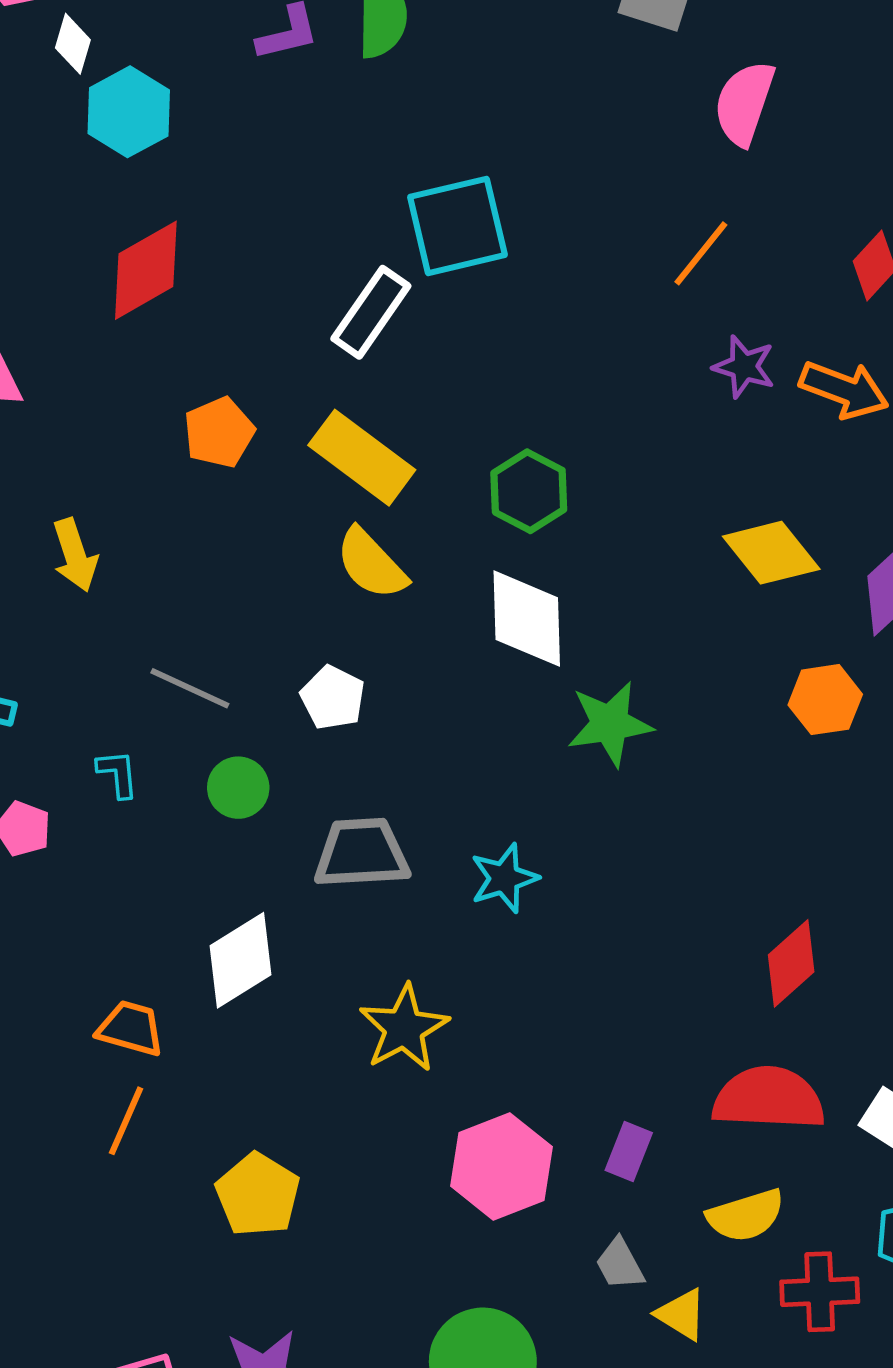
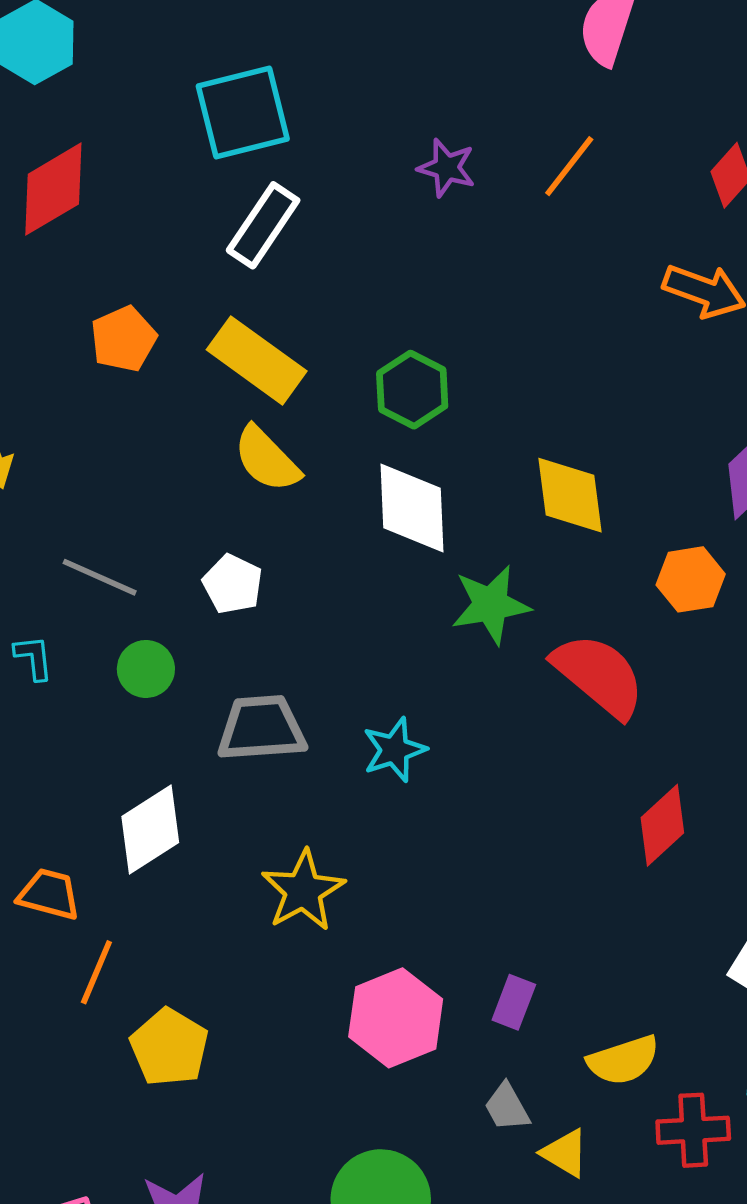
cyan square: (457, 226) -> (243, 112), moved
purple star: (744, 367) -> (447, 168), moved
yellow diamond: (771, 553) -> (570, 495), moved, turned 32
red semicircle: (769, 1098) -> (599, 675), moved, turned 38
orange line: (126, 1121) -> (96, 972), moved

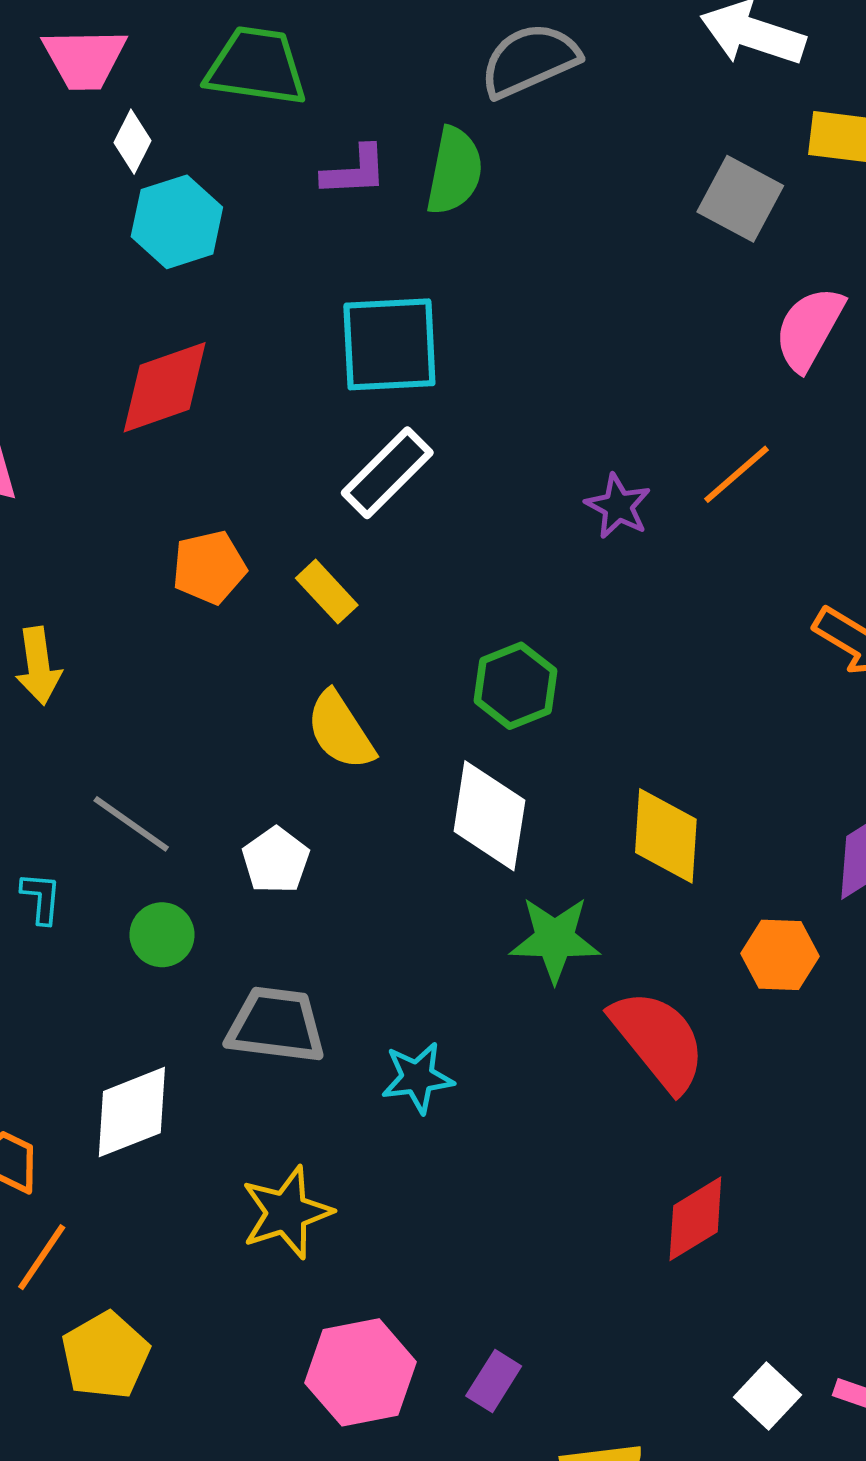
purple star: (447, 168) -> (618, 506), moved
yellow rectangle: (257, 360) -> (327, 592), moved, size x0.6

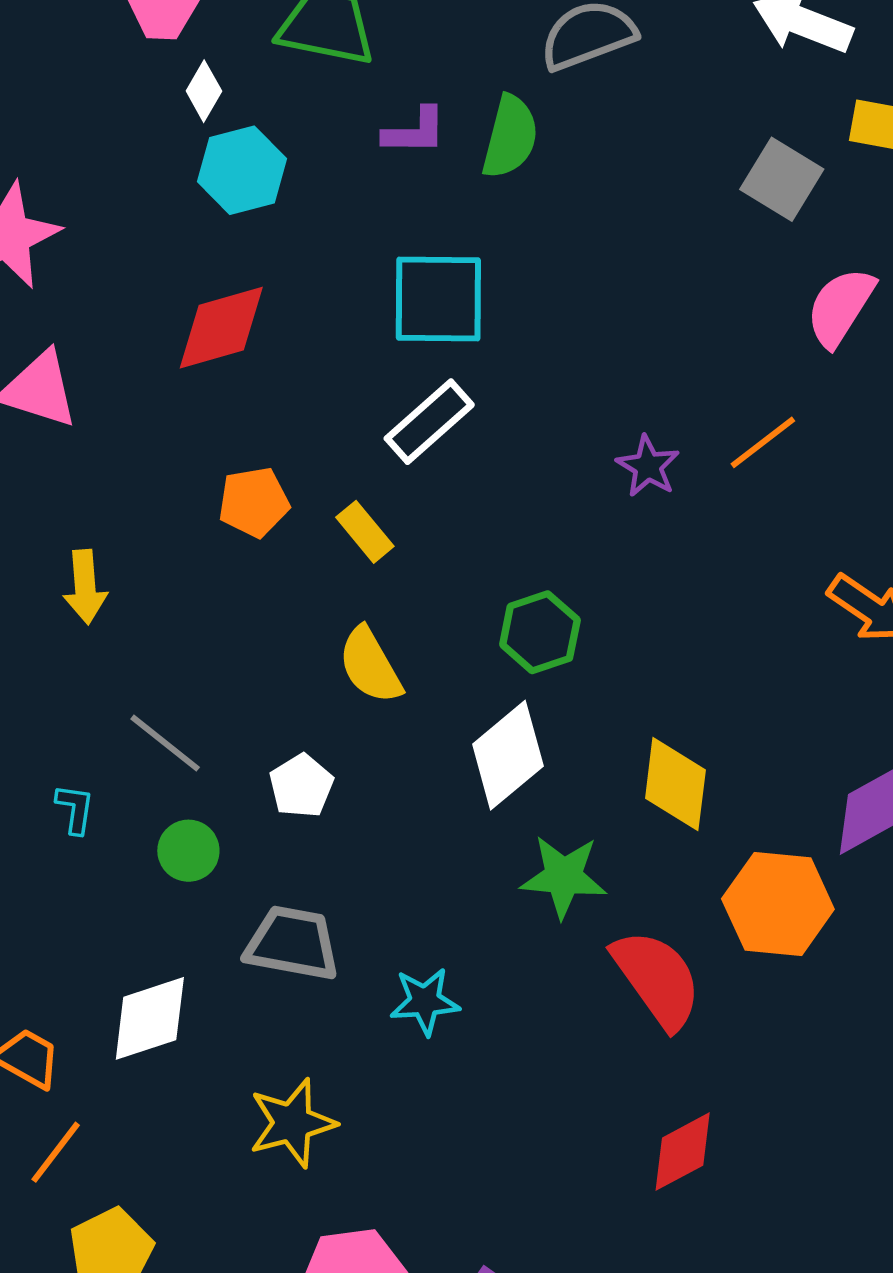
white diamond: (489, 816) -> (508, 755), turned 38
orange hexagon: (780, 955) -> (778, 904), size x1.5

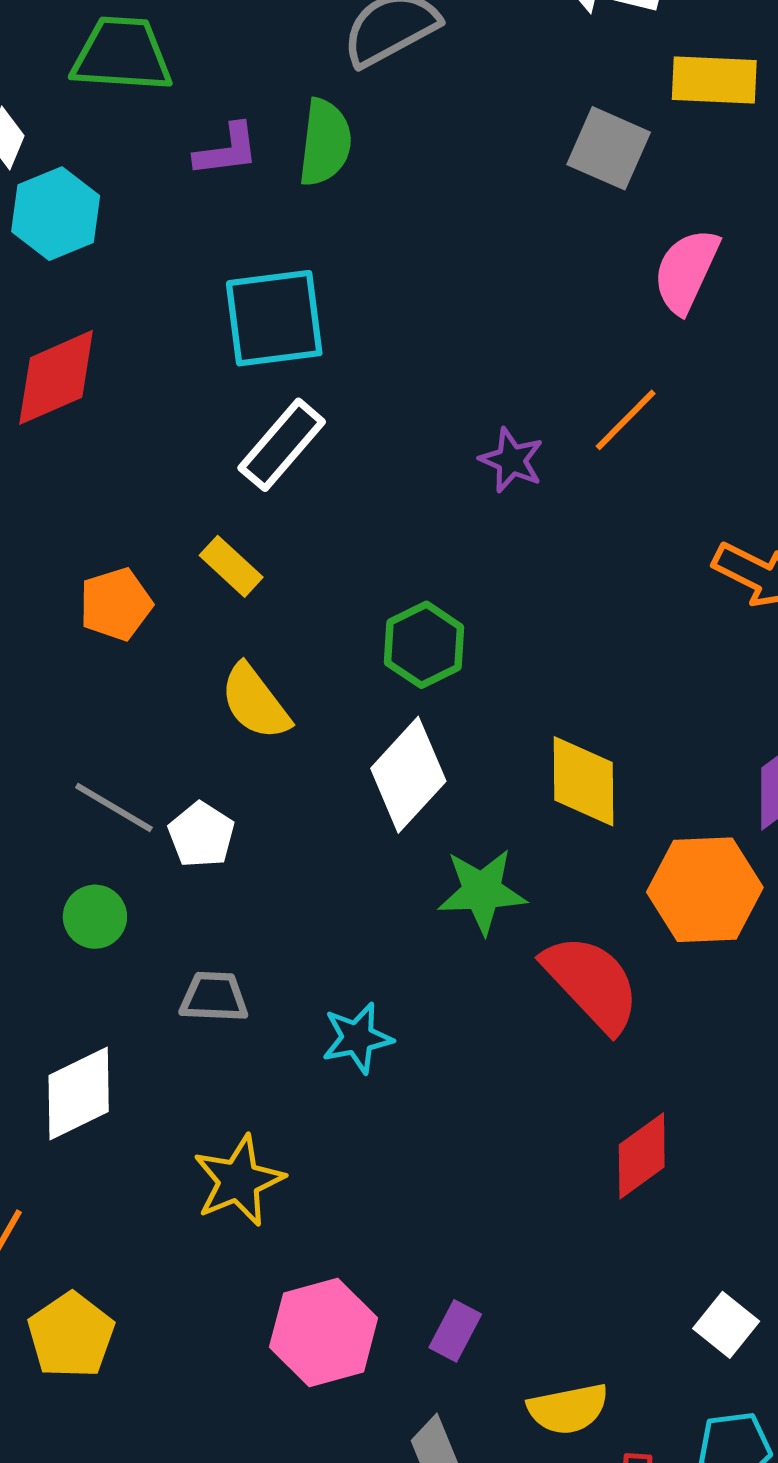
orange pentagon: (254, 502) -> (116, 604), moved
gray line: (165, 743) -> (114, 808), moved
gray trapezoid: (292, 943) -> (214, 997), size x0.7

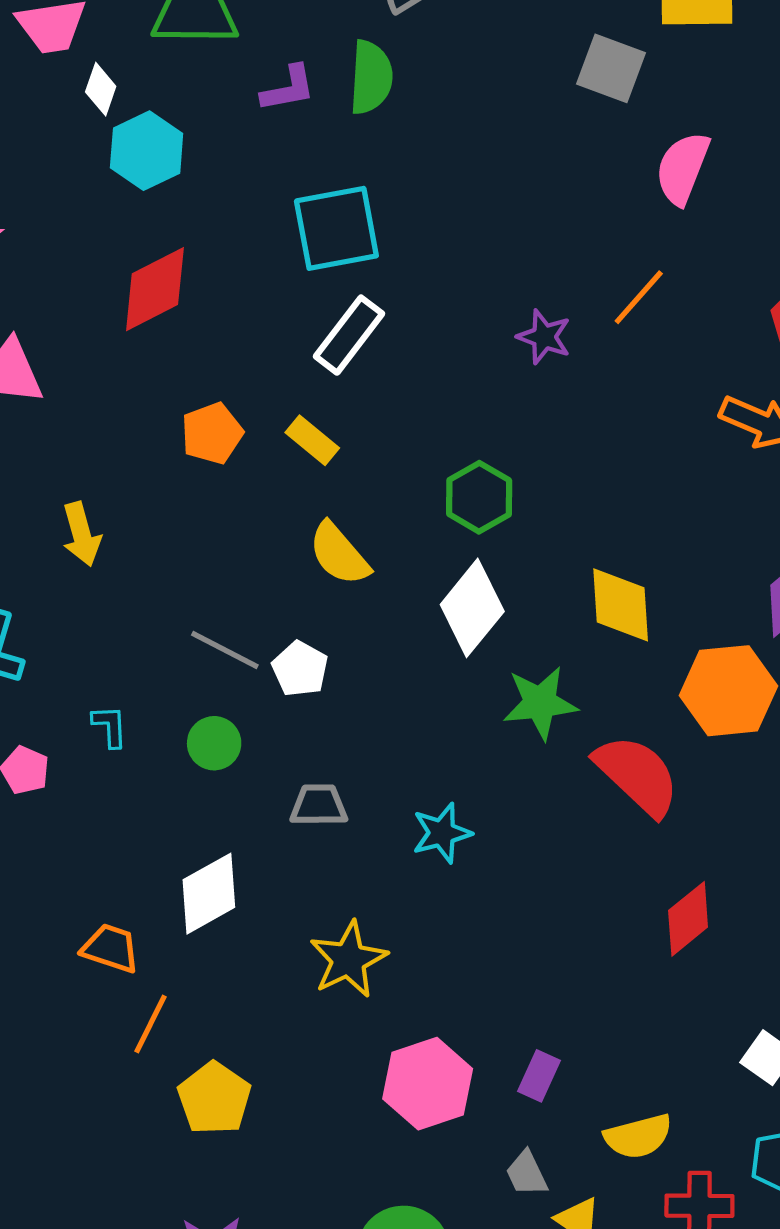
orange pentagon: (116, 604) -> (212, 433), moved

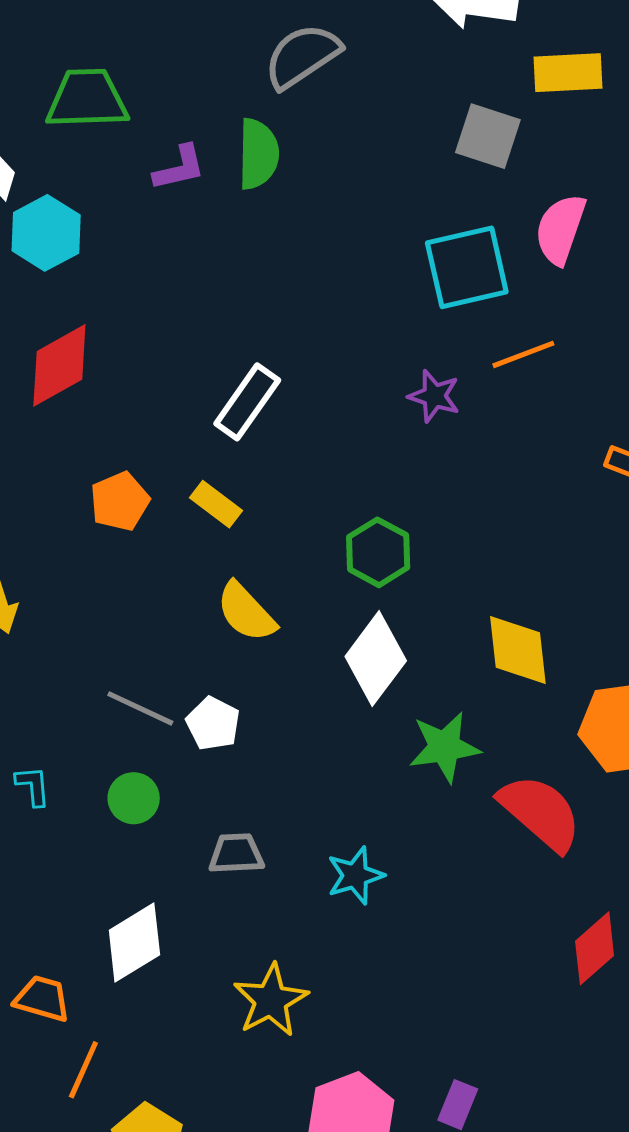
cyan square: (336, 228) -> (467, 267), moved
orange line: (639, 297) -> (523, 354), turned 30

